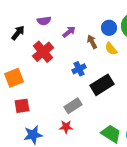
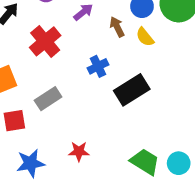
gray rectangle: (73, 106) -> (48, 99), moved

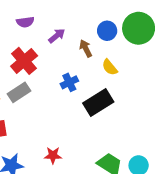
yellow semicircle: (145, 37) -> (110, 67), moved
gray rectangle: (48, 99) -> (19, 92), moved

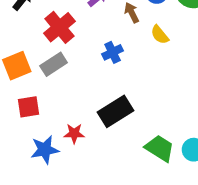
black rectangle: (98, 103) -> (115, 111), moved
red star: (53, 155) -> (74, 133), moved

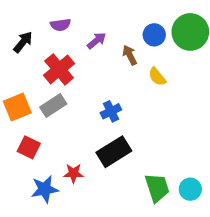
blue cross: (113, 52) -> (111, 111), moved
red square: (28, 107) -> (29, 147), turned 35
green trapezoid: (160, 148) -> (157, 188), turned 40

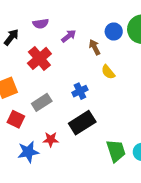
yellow semicircle: (157, 77) -> (108, 72), moved
gray rectangle: (53, 106) -> (42, 102), moved

